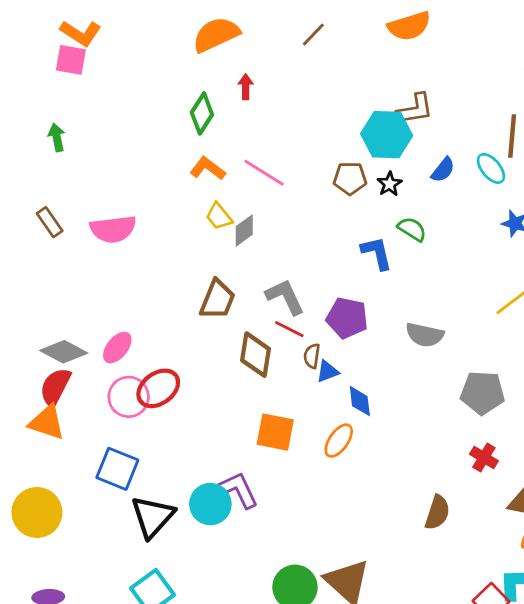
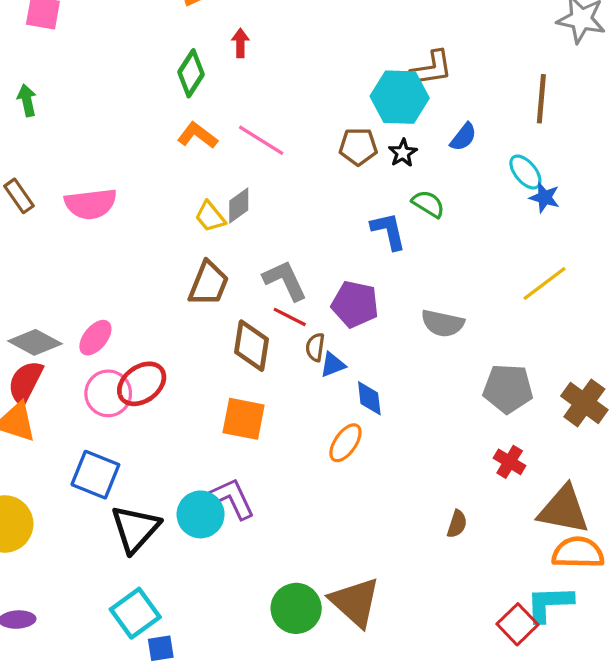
cyan ellipse: (491, 168) -> (525, 172), moved
yellow trapezoid: (219, 216) -> (210, 217), moved
orange square: (275, 432) -> (244, 419), moved
brown semicircle: (437, 512) -> (457, 524), size x0.7

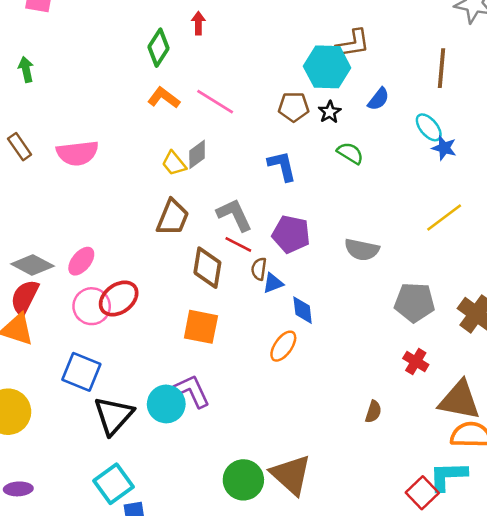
blue L-shape: (388, 231) -> (282, 166), moved

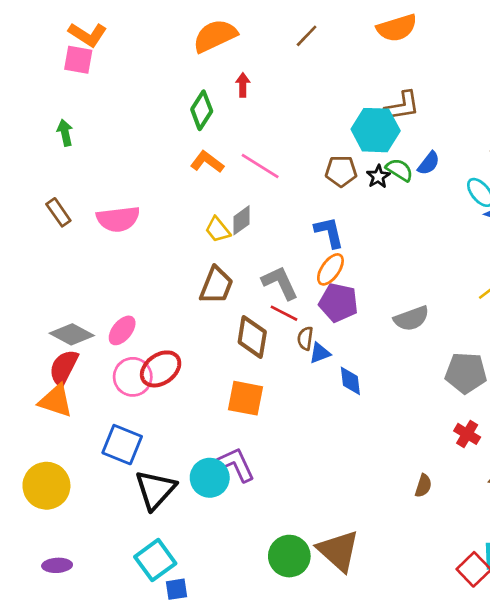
green semicircle: (350, 153) -> (399, 170), moved
gray semicircle: (362, 250) -> (411, 319), turned -32
orange ellipse: (283, 346) -> (330, 269), moved

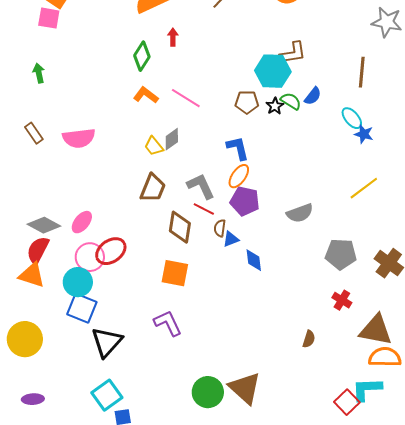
cyan circle: (210, 478) -> (78, 282), moved

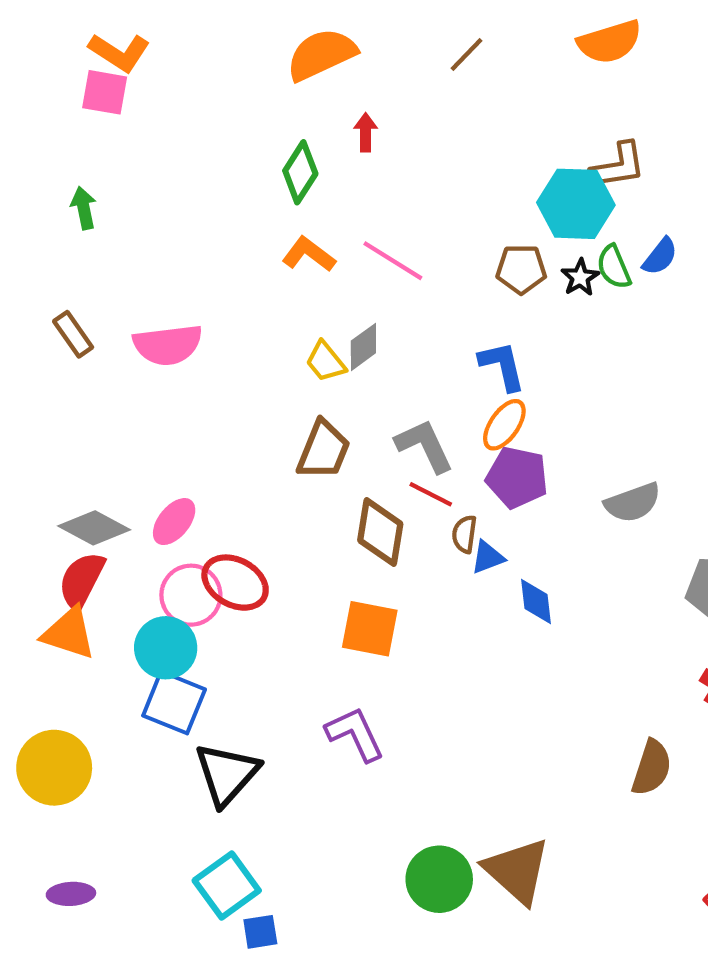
green semicircle: (291, 101) -> (614, 267), turned -145
red ellipse: (111, 251) -> (235, 583), turned 64
brown semicircle: (309, 339) -> (652, 768), size x1.5

